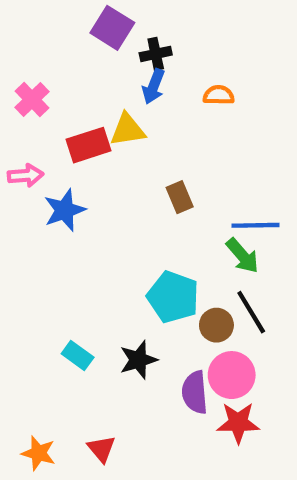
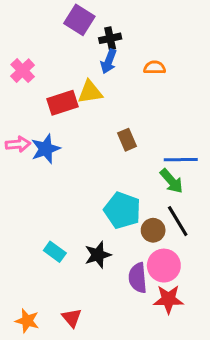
pink arrow: (26, 175) -> (18, 144), moved

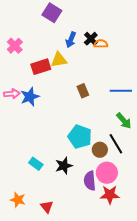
black cross: (110, 38) -> (91, 39), moved, turned -32
blue line: (181, 160) -> (121, 91), moved
green arrow: (172, 181) -> (124, 121), moved
orange star: (27, 321) -> (18, 200), moved

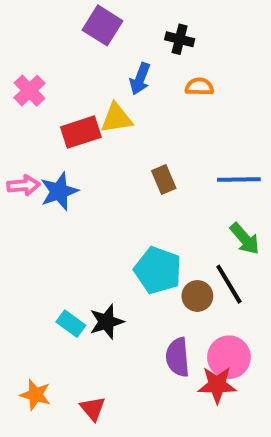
black cross: (91, 39) -> (180, 39), moved, turned -32
black star: (64, 166) -> (107, 322), moved
pink circle: (107, 173) -> (229, 357), moved

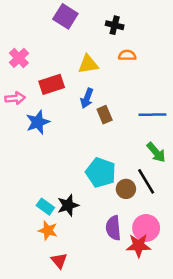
blue arrow: (140, 79) -> (87, 98), moved
yellow triangle: (116, 118) -> (88, 64), moved
pink arrow: (24, 185) -> (15, 98), moved
orange star: (35, 395) -> (48, 230), moved

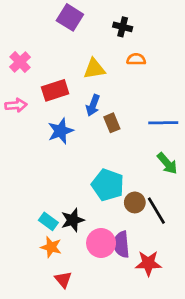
blue star: (38, 122) -> (61, 131), moved
black line: (146, 181) -> (156, 211), moved
pink circle: (146, 228) -> (101, 243), moved

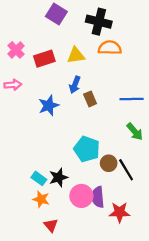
black cross: (123, 27) -> (99, 22), size x1.6
orange semicircle: (136, 59) -> (110, 48), size x1.5
red rectangle: (55, 90) -> (44, 59), moved

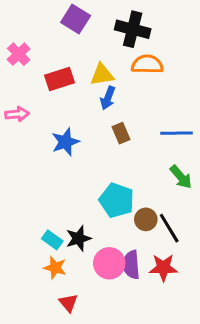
pink cross: (16, 50) -> (19, 54), moved
blue arrow: (75, 85) -> (108, 98), moved
red star: (120, 212) -> (163, 268), moved

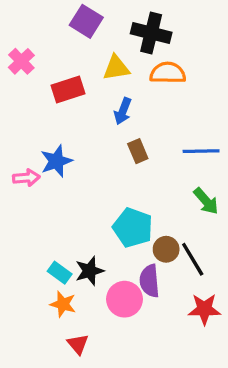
yellow triangle: (102, 75) -> (116, 68), moved
pink arrow: (17, 114) -> (26, 178), moved
blue star: (65, 142) -> (56, 161), moved
purple semicircle: (131, 265) -> (149, 281), moved
red star: (163, 268) -> (204, 309), moved

